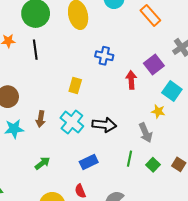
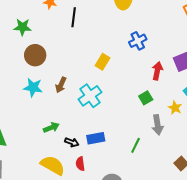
blue cross: (104, 56) -> (138, 41), turned 36
black arrow: (104, 125) -> (72, 142), moved, size x0.6
green square: (153, 165) -> (146, 98), moved

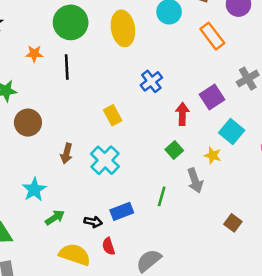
yellow rectangle: (103, 62) -> (113, 115), turned -49
cyan star: (33, 87) -> (34, 190), moved, turned -30
green arrow: (51, 127) -> (55, 218), moved
green line: (136, 145) -> (162, 196), moved

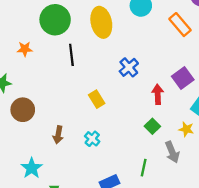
black line: (67, 67) -> (71, 55), moved
cyan cross: (105, 160) -> (92, 139), size x0.6

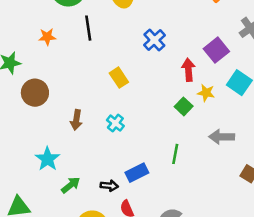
orange star: (25, 49) -> (47, 37), moved
yellow star: (186, 129) -> (206, 93), moved
gray arrow: (172, 152) -> (222, 137), moved, turned 115

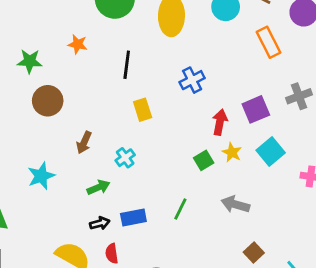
black line: (88, 28) -> (127, 65), moved
green arrow: (71, 185) -> (98, 187), moved
black arrow: (109, 186) -> (100, 223), turned -36

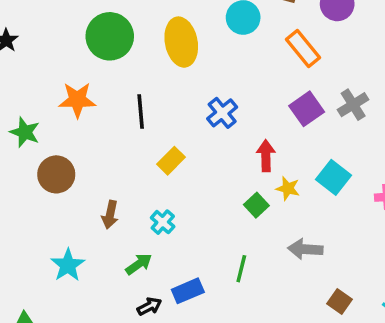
orange star: (78, 44) -> (77, 100), size x1.5
green star: (30, 61) -> (25, 132), turned 30
purple square: (256, 109) -> (307, 109), moved
yellow rectangle: (143, 110) -> (171, 161), turned 75

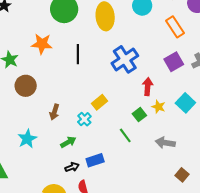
blue cross: (222, 113) -> (125, 59), size x1.5
yellow rectangle: (171, 161) -> (99, 102), moved
green line: (241, 269) -> (125, 135), moved, turned -56

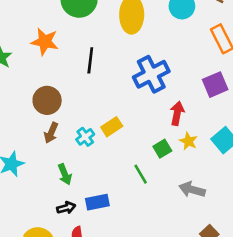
brown circle: (26, 86) -> (47, 100), moved
cyan cross: (84, 119) -> (85, 137), moved
green arrow: (68, 142) -> (65, 174), turned 91

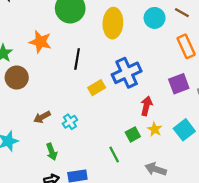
brown circle: (47, 100) -> (17, 78), moved
yellow rectangle: (112, 127) -> (97, 88), moved
brown arrow: (51, 133) -> (42, 117), turned 35

